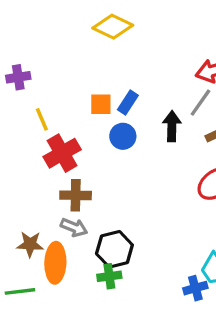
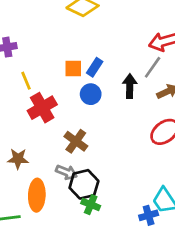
brown cross: (76, 195) -> (76, 141), moved, turned 35
gray arrow: (74, 227) -> (66, 172), moved
brown star: (30, 244) -> (18, 159), moved
green cross: (109, 276) -> (91, 205), moved, turned 30

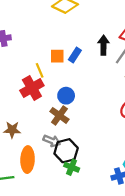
yellow line: (26, 81) -> (40, 70), moved
black arrow: (130, 86) -> (103, 45), moved
blue circle: (91, 94) -> (66, 96), moved

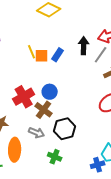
yellow line: (40, 70) -> (32, 52), moved
red cross: (32, 88) -> (24, 97), moved
black hexagon: (66, 151) -> (65, 129), moved

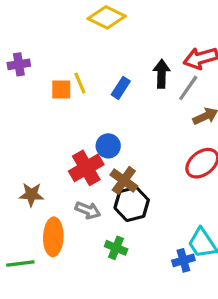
orange square: (42, 56) -> (61, 89), moved
red cross: (24, 97) -> (86, 168), moved
brown cross: (44, 110) -> (124, 180), moved

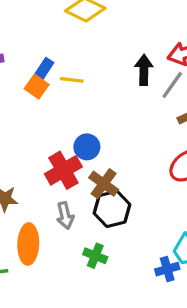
yellow line: (80, 83) -> (72, 80), moved, turned -60
blue rectangle: (121, 88) -> (43, 70), moved
orange square: (61, 89) -> (37, 87), turned 35
gray arrow: (88, 210) -> (65, 216), turned 55

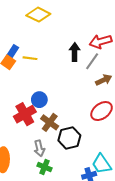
black hexagon: (112, 209) -> (69, 138), moved
gray arrow: (65, 216) -> (39, 148), moved

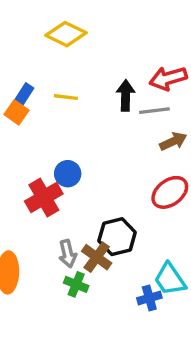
yellow line: (30, 58) -> (66, 97), moved
gray line: (92, 61) -> (154, 111), turned 48
brown cross: (50, 122) -> (97, 257), moved

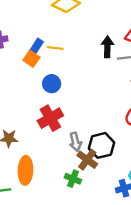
yellow line: (66, 97) -> (55, 48), moved
blue circle: (68, 174) -> (52, 84), moved
gray arrow: (68, 254) -> (75, 142), moved

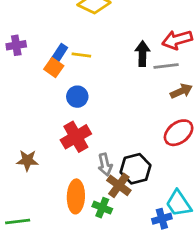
orange ellipse: (25, 170) -> (76, 196), moved

